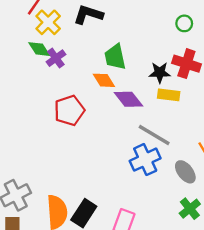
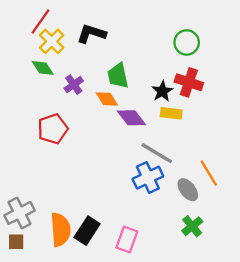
green circle: (184, 23) -> (187, 42), size x1.5
purple cross: (56, 58) -> (74, 85), moved
black star: (160, 73) -> (162, 91), turned -30
red pentagon: (69, 110) -> (53, 129), moved

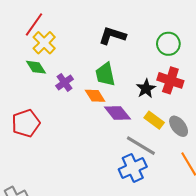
black L-shape: (91, 34) -> (112, 36), moved
yellow rectangle: (171, 113) -> (154, 120), moved, turned 30
red pentagon: (53, 129) -> (26, 123), moved
gray ellipse: (188, 190) -> (179, 126), moved

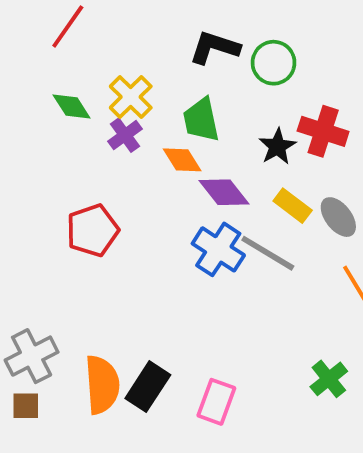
yellow cross: (44, 43) -> (131, 97), moved
green circle: (168, 44) -> (274, 63), moved
red pentagon: (26, 123) -> (93, 230), moved
blue cross: (133, 168) -> (218, 249), moved, turned -32

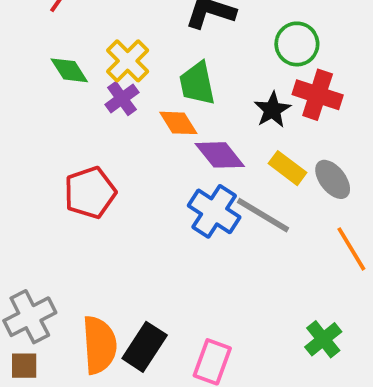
green circle: (274, 63) -> (297, 44), moved

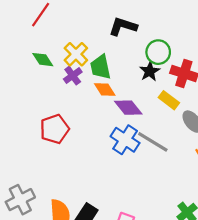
green circle: (297, 44) -> (158, 52), moved
green trapezoid: (197, 83) -> (100, 67), moved
black star: (272, 110) -> (150, 71), moved
yellow rectangle: (287, 168) -> (169, 100), moved

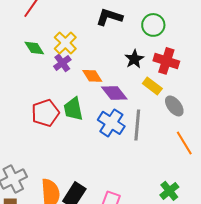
green circle: (158, 52) -> (153, 25), moved
green trapezoid: (100, 67) -> (73, 109), moved
gray line: (153, 142) -> (137, 125), turned 64

